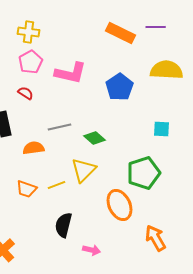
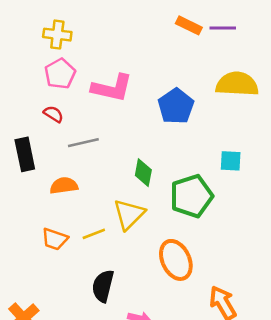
orange rectangle: (120, 33) -> (189, 25), moved, size x0.7
gray line: (60, 127) -> (83, 143), moved
green diamond: (94, 138) -> (143, 173), turned 60
green pentagon: (144, 173) -> (192, 196), moved

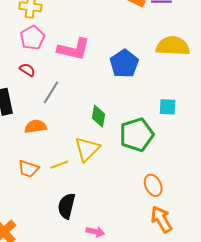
gray line: (83, 143) -> (51, 92), turned -45
orange ellipse: (176, 260) -> (153, 185), moved, size x0.7

